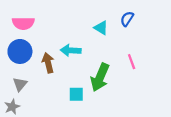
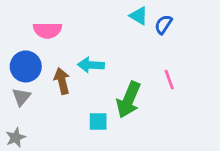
pink semicircle: (23, 23) -> (47, 30), moved
cyan triangle: (101, 28) -> (139, 16), moved
gray triangle: (20, 84) -> (21, 97), moved

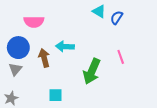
cyan square: (98, 122) -> (56, 95), moved

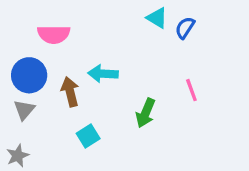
green arrow: (92, 71) -> (146, 113), size x0.7
cyan square: (56, 95) -> (88, 136), moved, turned -32

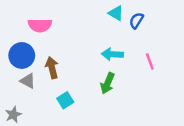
cyan arrow: (103, 74) -> (112, 54), moved
pink line: (191, 90) -> (150, 62), moved
gray triangle: (24, 110) -> (28, 81), moved, turned -42

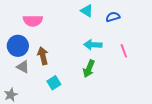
cyan triangle: (116, 13) -> (87, 11), moved
blue semicircle: (136, 20) -> (113, 17), turned 40

